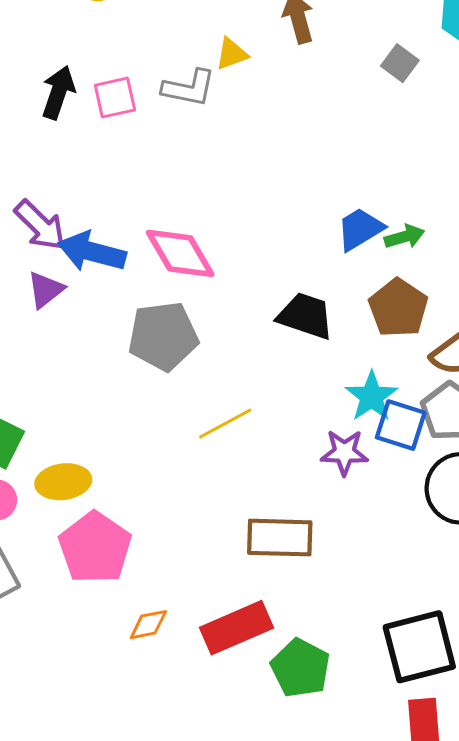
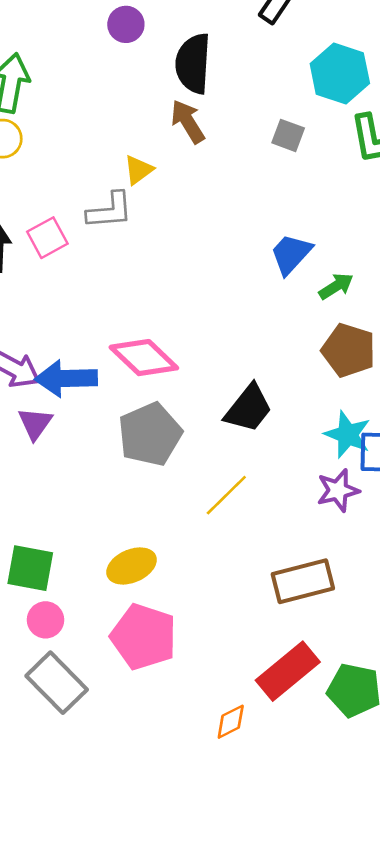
blue trapezoid: (360, 229) -> (291, 254), moved
black trapezoid: (305, 316) -> (248, 408), moved, turned 126
yellow ellipse: (63, 482) -> (132, 566), moved
orange diamond: (148, 625) -> (231, 722), moved

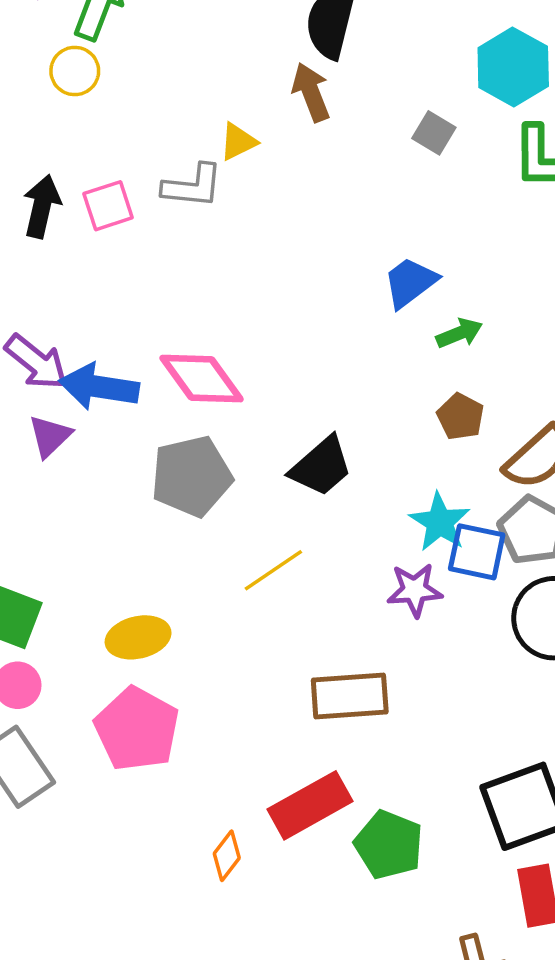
brown pentagon: (349, 350) -> (460, 417), size x0.7
orange diamond: (231, 722) -> (227, 856), turned -36

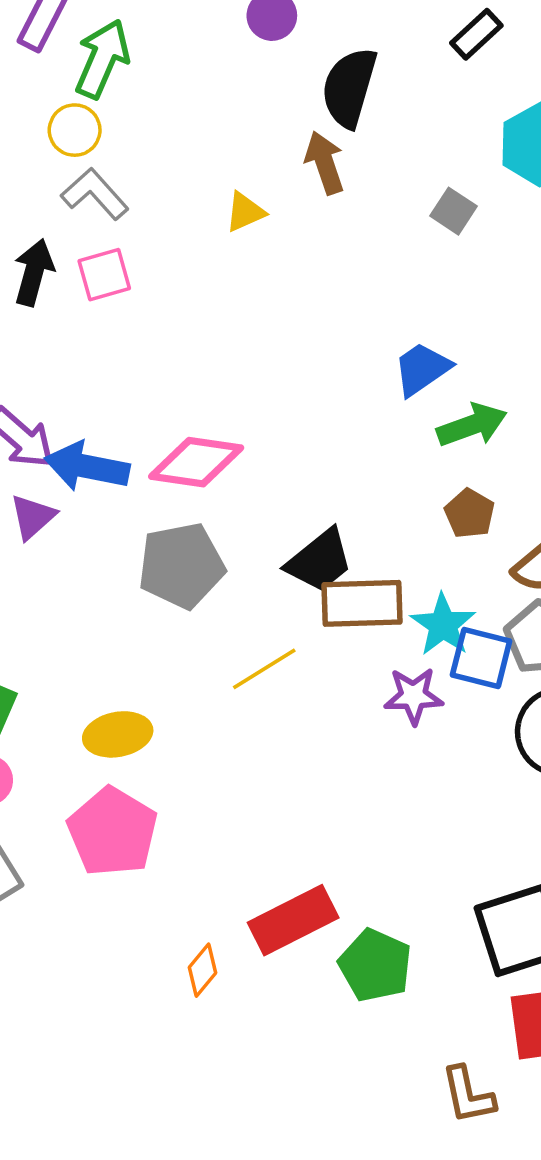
gray L-shape: (193, 186) -> (95, 194), moved, turned -140
green arrow: (459, 333) -> (472, 425), size x1.4
pink diamond: (202, 379) -> (196, 462), turned -48
brown rectangle: (350, 696) -> (362, 603), moved

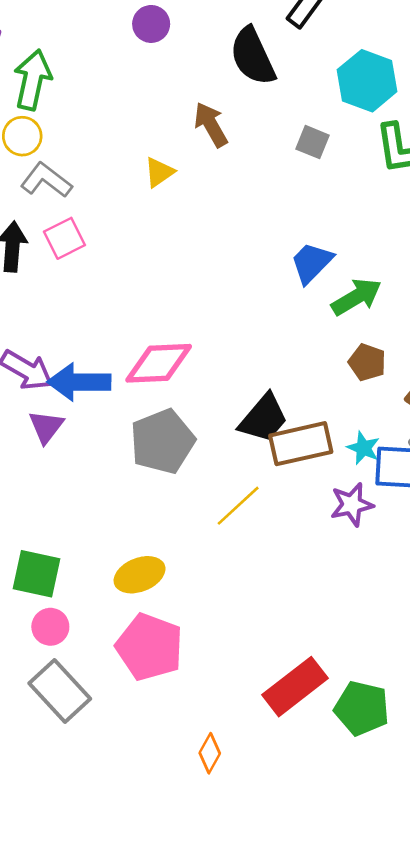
black semicircle: (349, 87) -> (253, 56), moved, turned -30
cyan star: (443, 625) -> (363, 448), size x0.7
orange diamond: (203, 970) -> (210, 753), moved

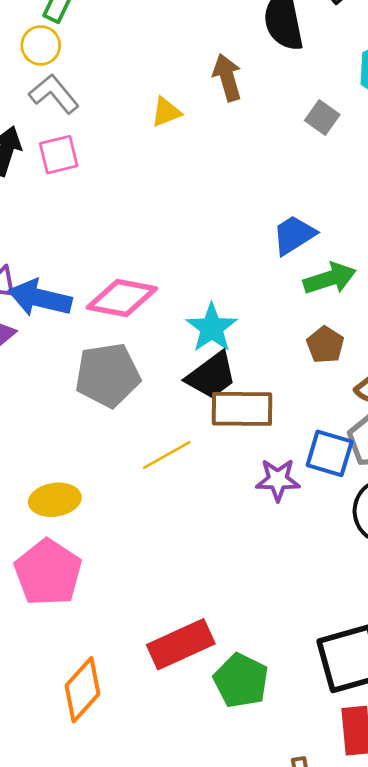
cyan star: (363, 448) -> (212, 328), moved, size x1.5
orange diamond: (210, 753) -> (82, 690), size x1.6

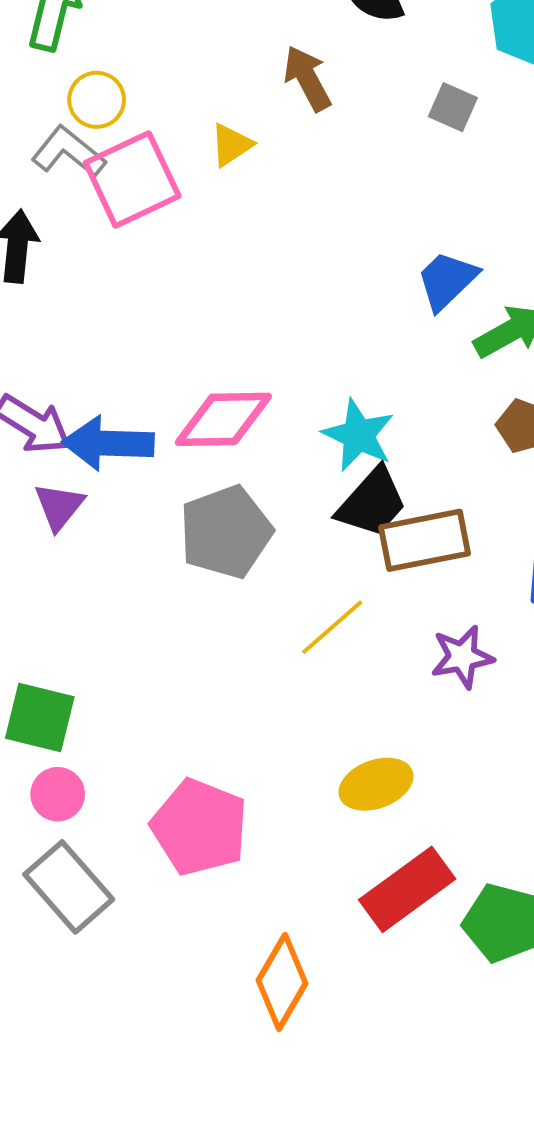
yellow circle: (41, 45) -> (97, 100), moved
pink square: (59, 155) -> (132, 179), moved, size x1.6
purple star: (278, 480) -> (462, 657), moved
yellow ellipse: (55, 500) -> (376, 784), moved

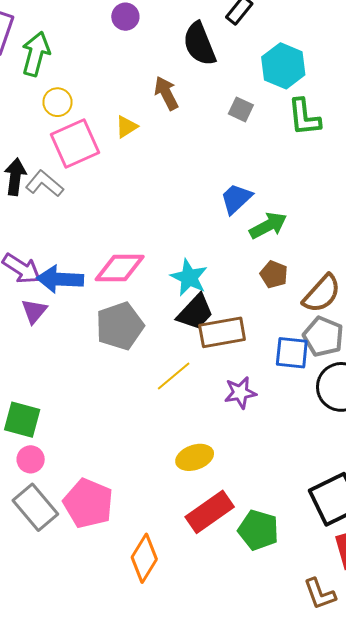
gray L-shape: (68, 152) -> (44, 184), moved
pink pentagon: (200, 827) -> (88, 503), moved

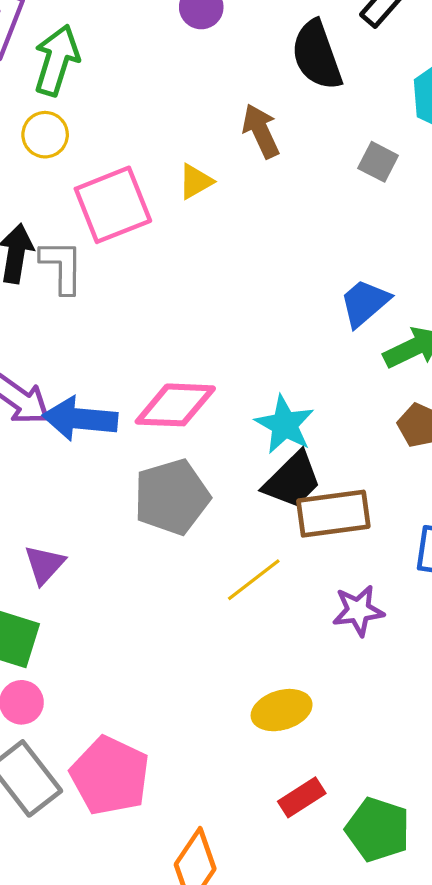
yellow circle: (58, 102) -> (45, 135), moved
gray L-shape: (44, 184) -> (62, 266), turned 48
purple triangle: (34, 311) -> (44, 564), moved
red rectangle: (210, 512) -> (302, 797), size x0.6

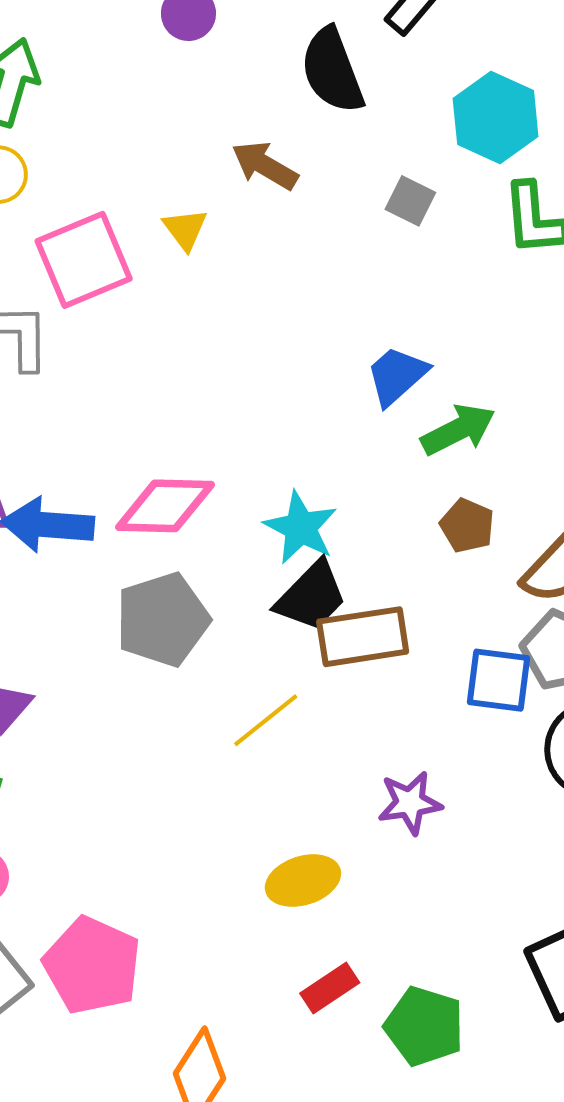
brown arrow: (261, 131) -> (265, 165), turned -34
yellow triangle: (196, 181) -> (185, 229), turned -36
purple star: (358, 611) -> (410, 803), moved

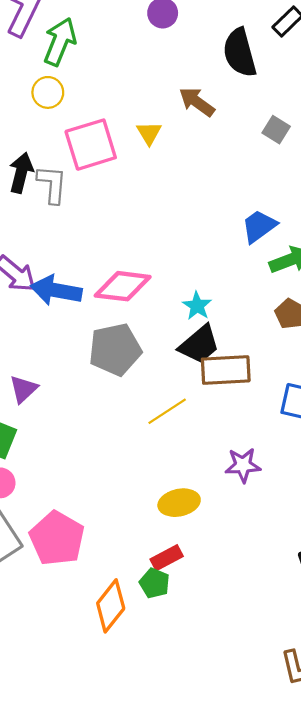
cyan star: (301, 528) -> (197, 306), size x0.7
red rectangle: (330, 988) -> (167, 558), moved
green pentagon: (424, 1026) -> (155, 583), moved, size x0.7

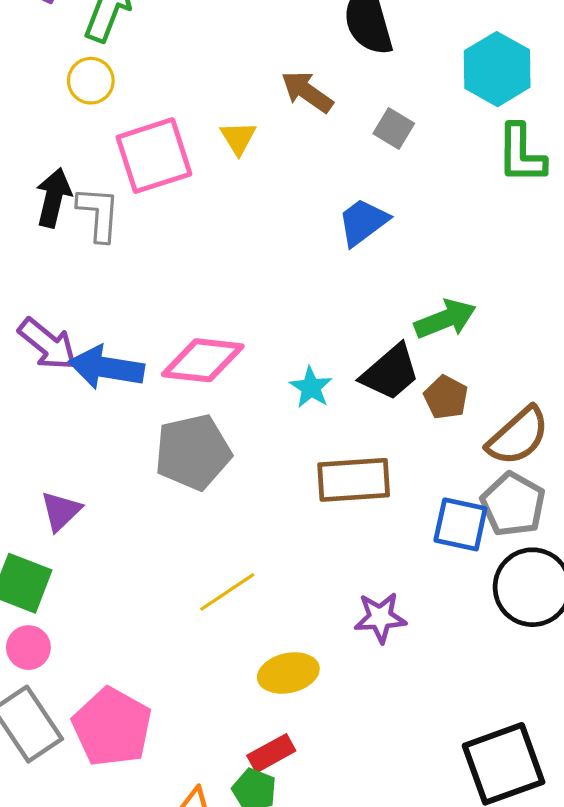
gray square: (276, 130) -> (394, 128), moved
blue trapezoid: (259, 226) -> (363, 222), moved
black trapezoid: (199, 345) -> (390, 372), moved
yellow line: (167, 411) -> (227, 592), moved

